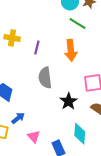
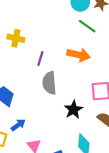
purple line: (37, 48) -> (40, 58), moved
orange arrow: (71, 50) -> (79, 55), turned -75

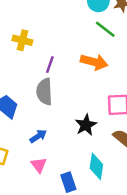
gray semicircle: (49, 83) -> (44, 92), moved
blue arrow: (18, 125) -> (38, 136), moved

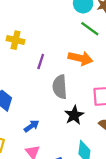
gray semicircle: (44, 92) -> (60, 87), moved

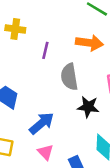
black star: (74, 115) -> (88, 107), turned -30
blue arrow: (32, 126) -> (42, 123), size x1.5

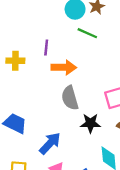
orange arrow: (89, 43) -> (64, 67), moved
purple line: (45, 50) -> (46, 48), moved

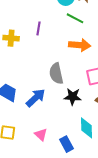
orange arrow: (64, 67) -> (80, 45), moved
blue arrow: (50, 143) -> (36, 98), moved

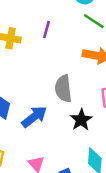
black star: (73, 97) -> (81, 120), turned 30

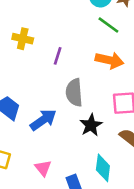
purple line: (46, 30) -> (58, 56), moved

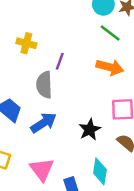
gray semicircle: (74, 92) -> (44, 85), moved
pink triangle: (43, 168) -> (42, 169), size x1.5

